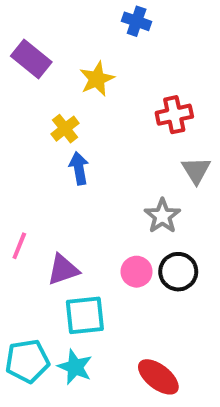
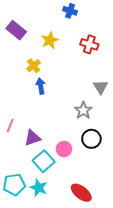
red cross: (174, 115) -> (89, 44), moved, turned 30
pink circle: (137, 272) -> (64, 149), moved
cyan square: (85, 315) -> (44, 161), turned -35

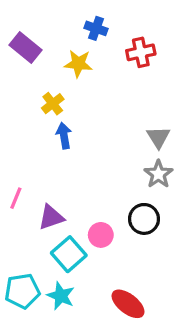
blue cross: (70, 11) -> (96, 28), moved
yellow star: (50, 40) -> (78, 64), turned 30
red cross: (89, 44) -> (141, 52), moved, turned -30
gray star: (83, 110) -> (158, 174), moved

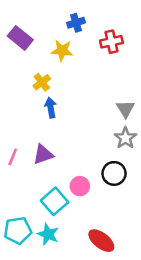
blue cross: (96, 28) -> (76, 23), turned -36
purple triangle: (51, 217) -> (43, 154), moved

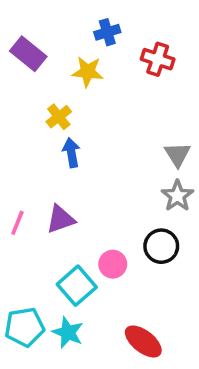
red cross: (111, 42) -> (158, 59), turned 30

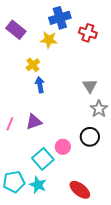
blue cross: (107, 32) -> (60, 18), size x1.5
gray triangle: (177, 154) -> (90, 86), moved

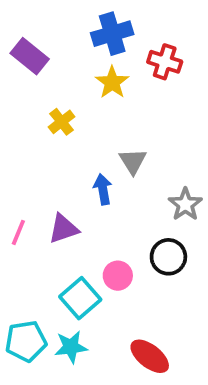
yellow star: (49, 40) -> (112, 82), moved, turned 30
blue arrow: (40, 85) -> (103, 189), moved
gray triangle: (90, 86) -> (133, 161), moved
cyan star: (38, 185) -> (71, 347), turned -30

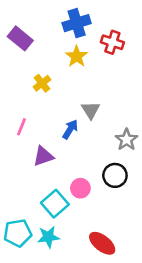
blue arrow: (103, 189) -> (70, 129), turned 42
pink line: (18, 232) -> (22, 127), moved

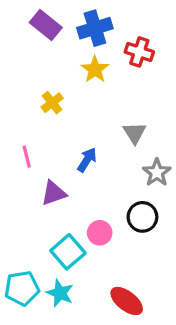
purple rectangle: (20, 38) -> (46, 25), moved
gray triangle: (91, 110) -> (135, 133), moved
pink line: (22, 127) -> (27, 157), turned -36
cyan star: (48, 237) -> (60, 293), turned 30

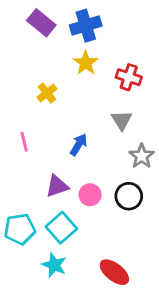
red cross: (139, 52) -> (129, 77), moved
purple triangle: (54, 193) -> (57, 186), moved
pink circle: (100, 233) -> (90, 195), moved
cyan pentagon: (22, 288) -> (20, 229), moved

